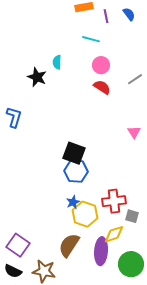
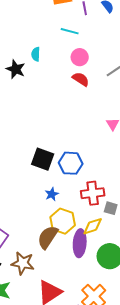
black square: (74, 153) -> (43, 159), moved
blue hexagon: (76, 171) -> (71, 163), moved
yellow hexagon: (85, 214) -> (63, 221), moved

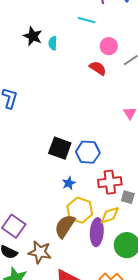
pink circle: (80, 57) -> (109, 46), moved
black star: (16, 69) -> (33, 36), moved

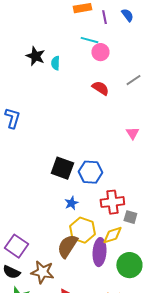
pink circle: (109, 46) -> (100, 52), moved

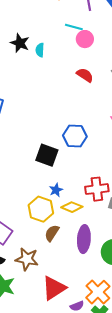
blue hexagon: (90, 172) -> (75, 136), moved
yellow hexagon: (82, 230) -> (41, 209), moved
yellow diamond: (112, 235) -> (72, 207), moved, turned 40
brown semicircle: (67, 246) -> (52, 233), size x0.7

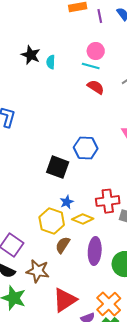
cyan line: (74, 27) -> (91, 66), moved

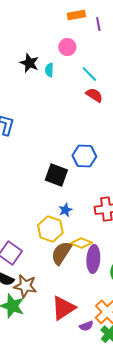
pink circle: (96, 51) -> (67, 47), moved
cyan line: (91, 66) -> (89, 74), turned 30
yellow diamond: (83, 219) -> (81, 243), moved
brown semicircle: (63, 245) -> (61, 253), size x1.4
brown star: (38, 271) -> (25, 286), moved

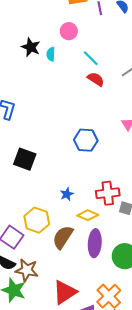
black square: (56, 175) -> (25, 159), moved
yellow hexagon: (50, 229) -> (37, 220), moved
yellow diamond: (81, 243) -> (88, 215), moved

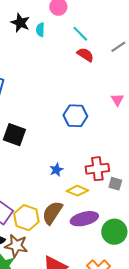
yellow hexagon: (37, 220) -> (26, 218), moved
purple ellipse: (95, 243) -> (84, 219), turned 72

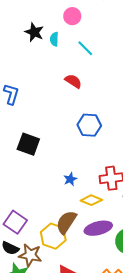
cyan line: (80, 34) -> (85, 48), moved
red semicircle: (85, 55) -> (73, 81), moved
yellow hexagon: (26, 218) -> (53, 236), moved

